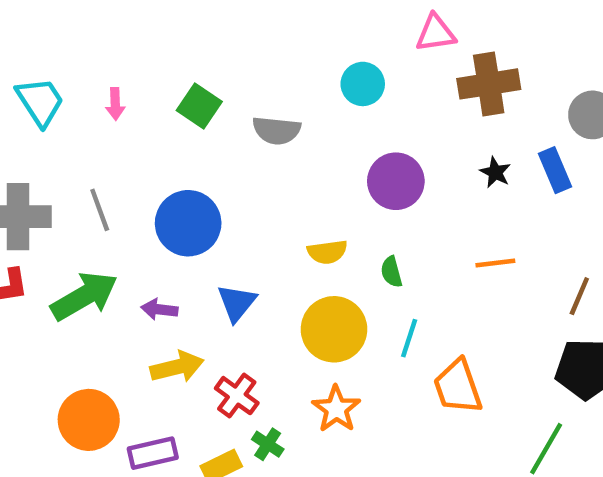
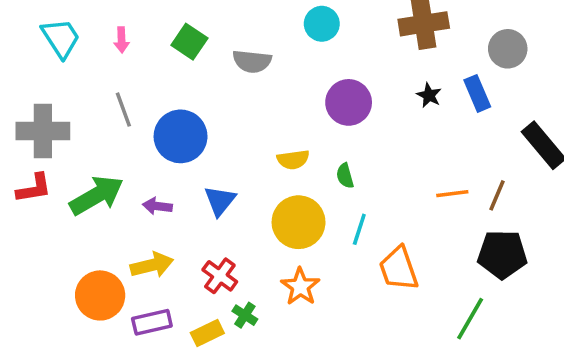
gray line: (100, 210) -> (123, 110), moved
orange line: (495, 263) -> (452, 194), moved
yellow arrow: (177, 367) -> (152, 265), moved

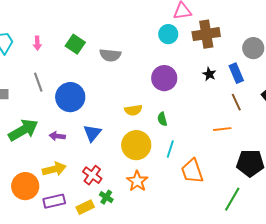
cyan circle: (322, 24) -> (168, 34), moved
brown line: (497, 195) -> (236, 102), moved, turned -48

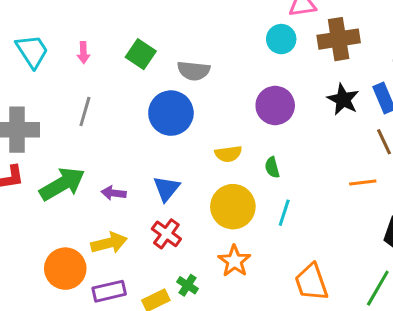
black star: (209, 74) -> (343, 99), size x1.5
gray line: (38, 82) -> (85, 112), turned 36
blue circle: (70, 97) -> (171, 113), moved
orange trapezoid: (192, 171) -> (311, 282), moved
red cross: (92, 175) -> (166, 234), moved

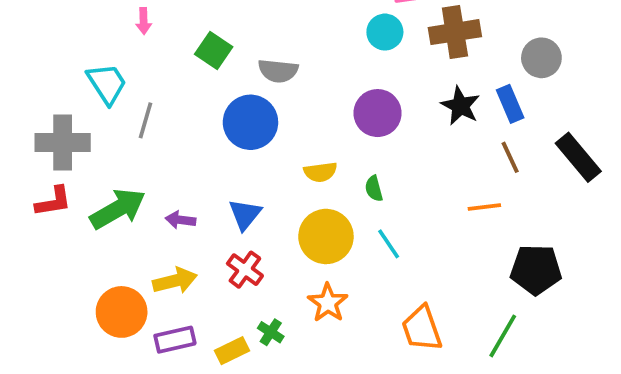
cyan trapezoid: (32, 51) -> (107, 84), moved
pink arrow: (83, 53) -> (144, 21), moved
cyan line: (284, 213) -> (389, 244), turned -52

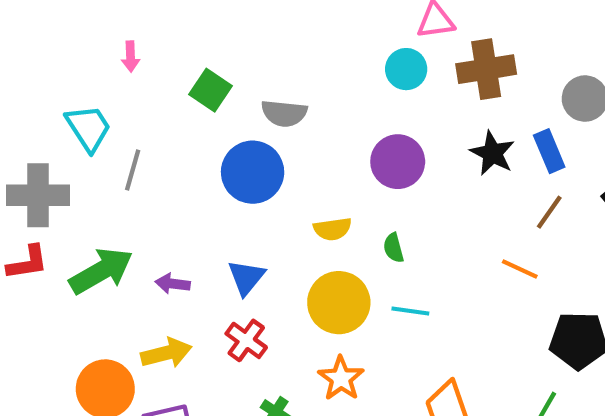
brown line: (510, 157) -> (549, 212), turned 60
orange line: (484, 207) -> (520, 269), turned 32
cyan line: (389, 244) -> (410, 311), turned -48

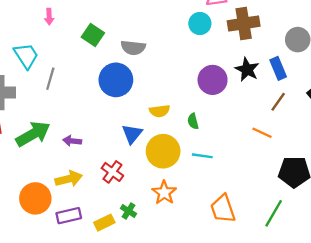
purple circle: (398, 162) -> (213, 80), moved
blue triangle: (246, 277) -> (132, 134), moved

